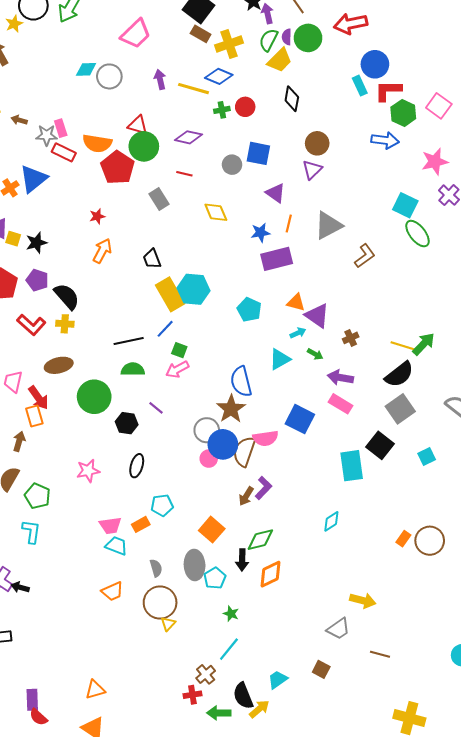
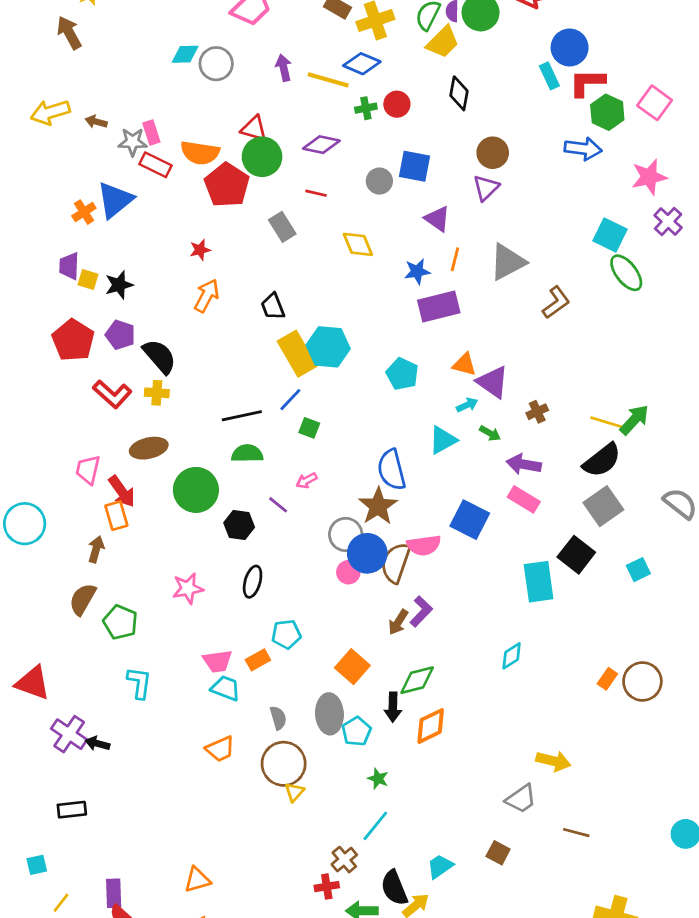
pink arrow: (177, 369) -> (307, 480), moved, size x0.7
cyan L-shape: (31, 532) -> (139, 683), moved

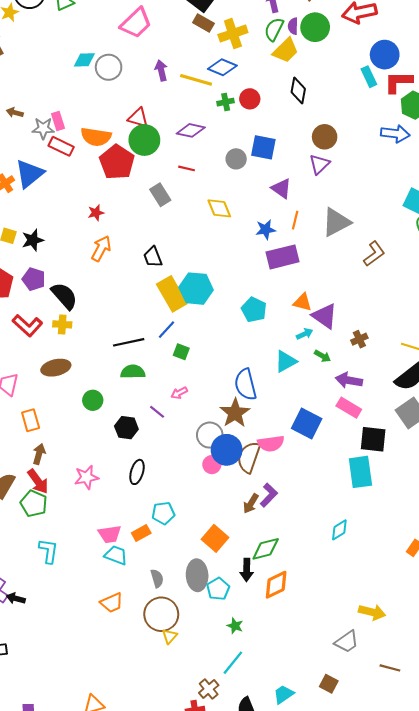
green circle: (196, 490) -> (93, 400), size x0.6
red arrow: (122, 491) -> (38, 481), moved
brown arrow: (96, 549) -> (39, 454), moved
black square: (576, 555) -> (373, 439), moved, turned -32

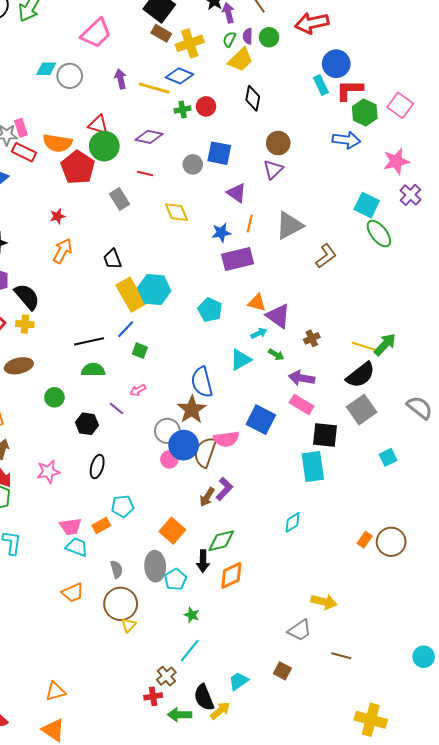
green circle: (315, 27) -> (269, 37), size x0.7
green semicircle: (274, 29) -> (229, 39), size x0.7

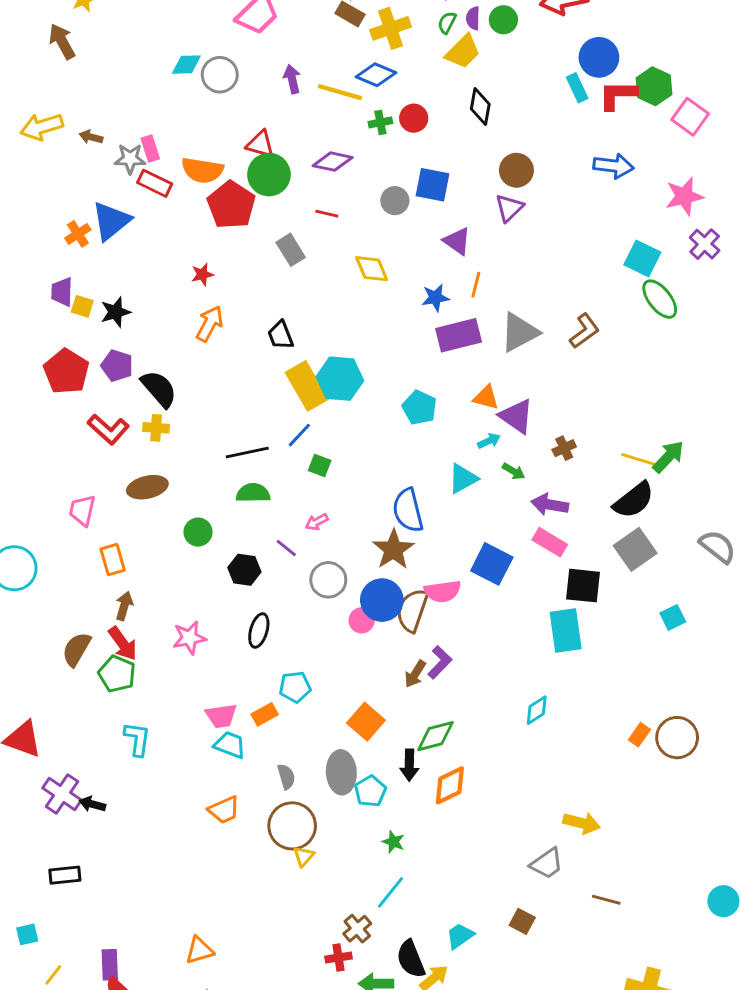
green hexagon: (365, 113) -> (654, 86), moved
gray triangle: (289, 225) -> (519, 332), moved
gray circle: (167, 431) -> (328, 580), moved

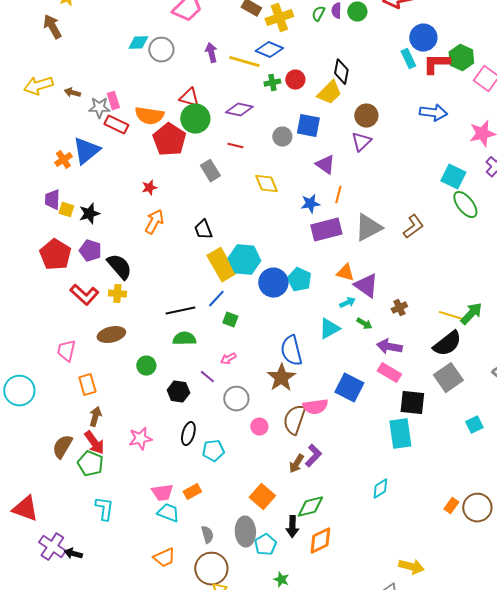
yellow trapezoid: (463, 52) -> (329, 93), moved
blue circle: (382, 600) -> (273, 283), moved
cyan pentagon: (295, 687) -> (213, 451), moved

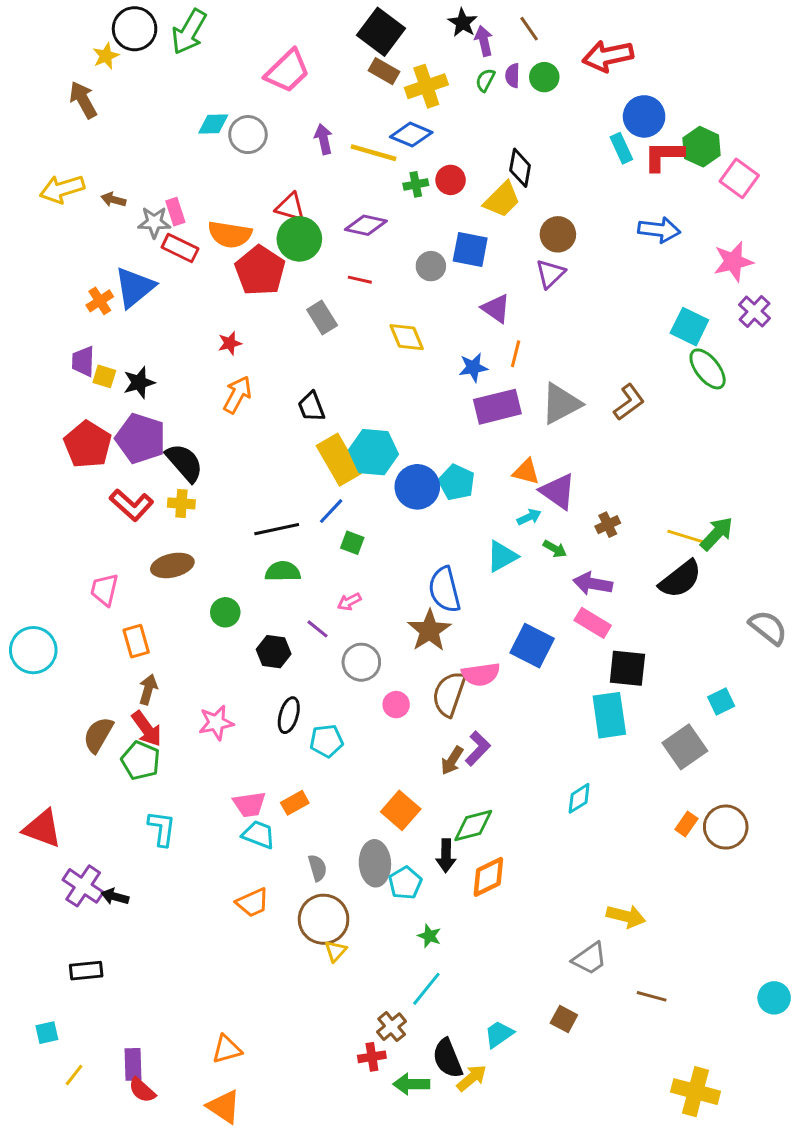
purple pentagon: (90, 251) -> (141, 438), size x1.5
gray square: (448, 378) -> (685, 747), moved

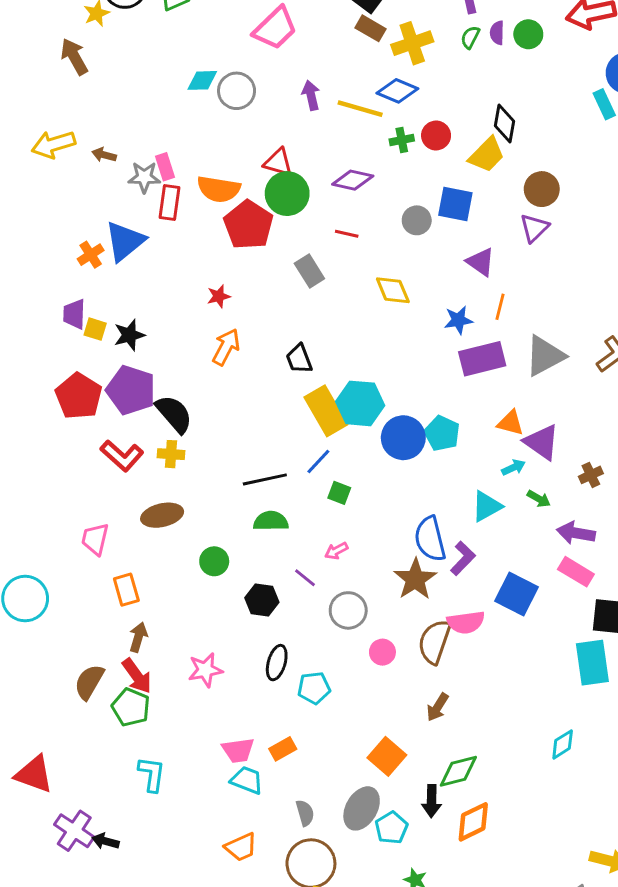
red rectangle: (180, 248) -> (170, 202), turned 72
purple L-shape: (478, 748) -> (463, 558), moved
gray ellipse: (375, 863) -> (362, 808), turned 33

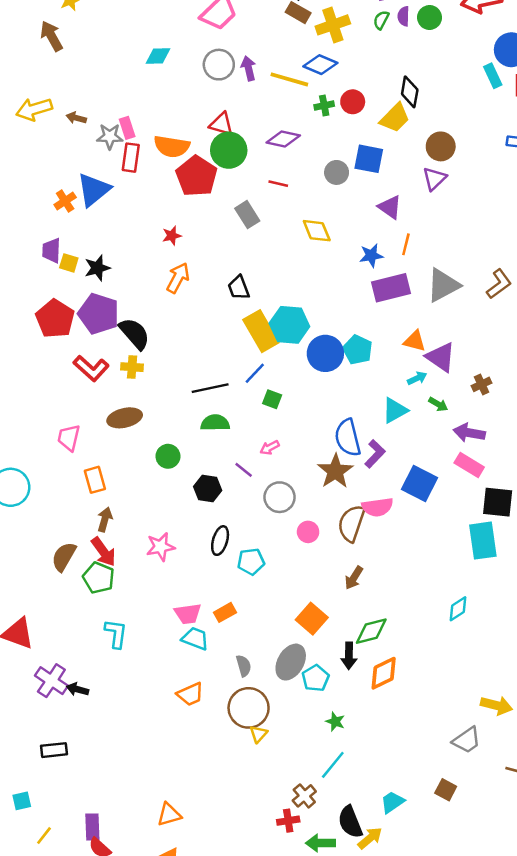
gray circle: (237, 91) -> (219, 65), moved

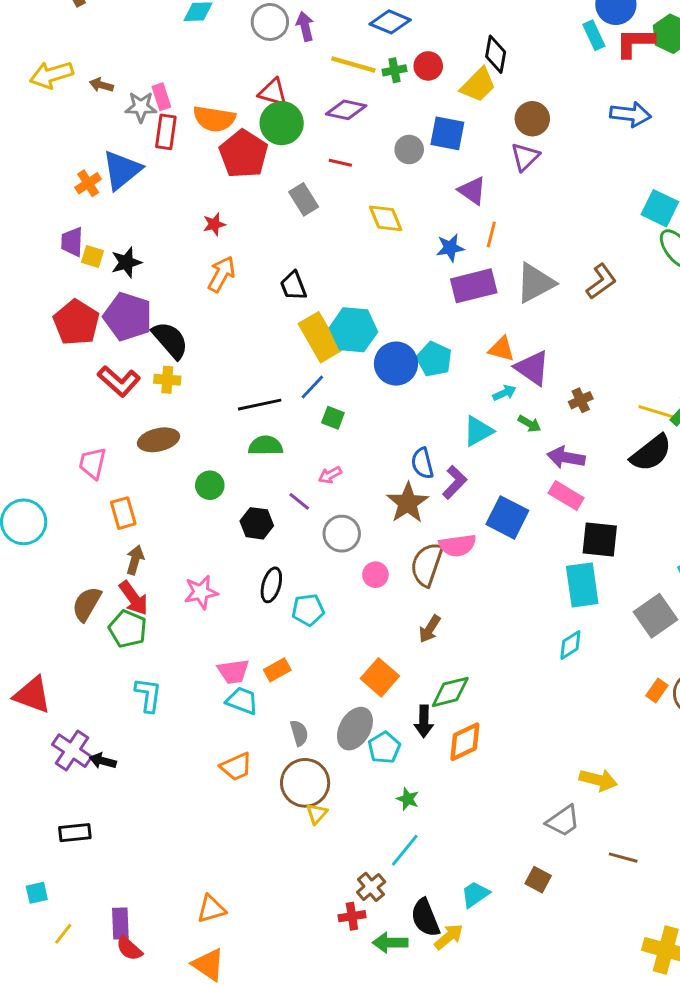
yellow line: (289, 79) -> (353, 64), moved
blue semicircle: (348, 438) -> (422, 463), size x0.7
cyan diamond: (458, 609) -> (570, 645), moved

